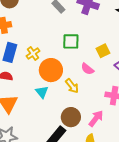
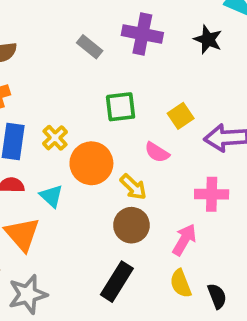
cyan triangle: (42, 92) -> (51, 196), moved
brown circle: (71, 117) -> (131, 225), moved

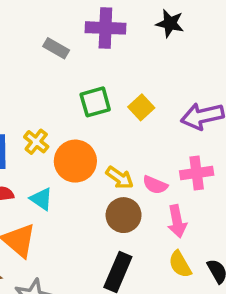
yellow square: (181, 116) -> (141, 107), moved
pink semicircle: (157, 152) -> (155, 185), moved
pink arrow: (184, 240) -> (177, 221), turned 148

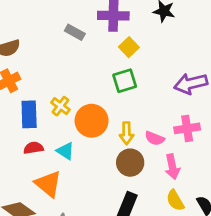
green square: (95, 102) -> (125, 81), moved
yellow square: (141, 107) -> (129, 47), moved
yellow arrow: (120, 178) -> (127, 133), turned 55

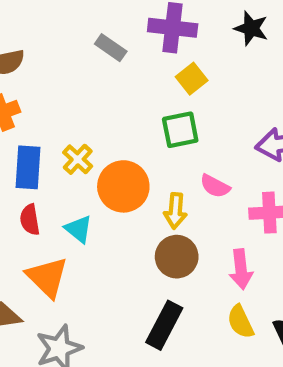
pink semicircle: (155, 138) -> (215, 186), moved
red semicircle: (33, 148) -> (30, 220), turned -96

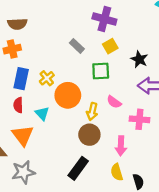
black star: (251, 28) -> (139, 59), moved
gray rectangle: (111, 48) -> (77, 46), moved

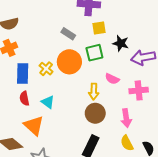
yellow square: (110, 46) -> (99, 28), turned 32
black star: (139, 59) -> (121, 43), moved
orange circle: (68, 95) -> (69, 62), moved

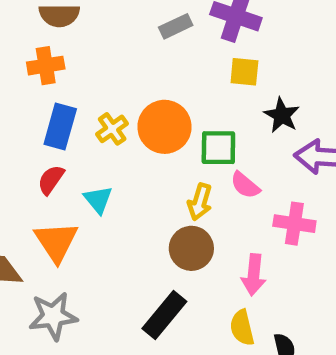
gray rectangle: (68, 34) -> (176, 26), moved, turned -72
green square: (94, 53) -> (218, 148), moved
red semicircle: (24, 98) -> (51, 180), turned 32

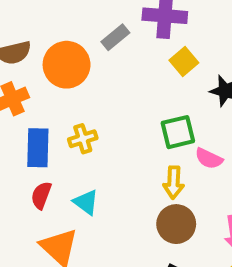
yellow square: (244, 72) -> (184, 62), turned -32
orange circle: (164, 127) -> (67, 65), moved
yellow cross: (112, 129) -> (83, 139), turned 32

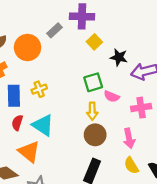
cyan triangle: (86, 202) -> (43, 125), size x1.5

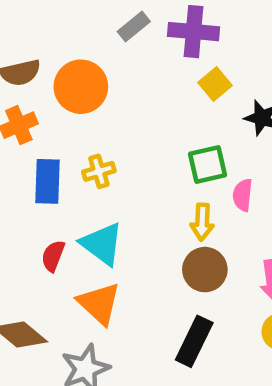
gray rectangle: (54, 30) -> (134, 26), moved
pink semicircle: (112, 96) -> (243, 195), turned 70
red semicircle: (17, 123) -> (53, 256), moved
orange triangle: (29, 152) -> (99, 303), moved

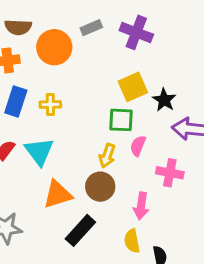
gray rectangle: (134, 26) -> (91, 28), moved
yellow square: (215, 84) -> (133, 87), moved, size x1.4
orange triangle: (99, 303) -> (58, 194), moved, turned 44

